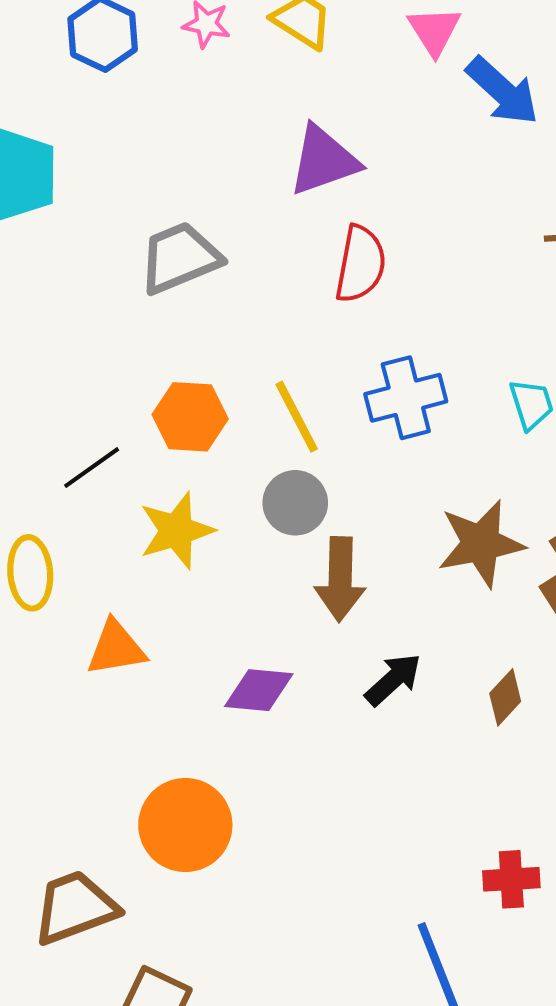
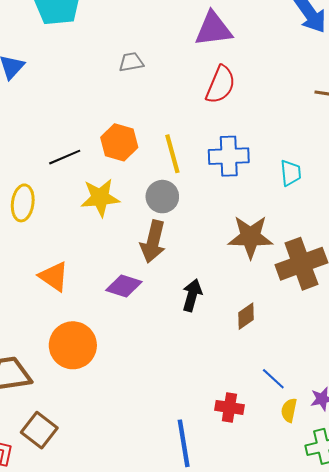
gray trapezoid: (180, 258) -> (131, 62), size x0.6
brown arrow: (340, 579) -> (153, 242), moved
orange triangle: (116, 648) -> (54, 276), moved, turned 32
black arrow: (393, 680) -> (192, 295), turned -44

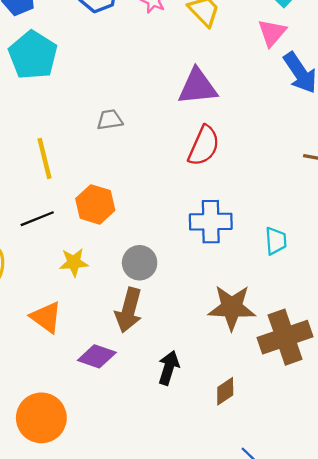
yellow line: (172, 154) -> (44, 158), moved
yellow star: (100, 198) -> (74, 262), size x0.7
orange triangle: (54, 276) -> (46, 317), moved

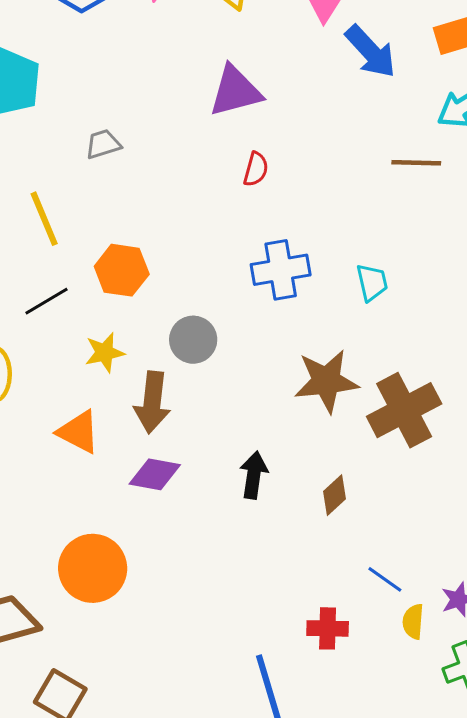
gray trapezoid: (110, 120) -> (103, 144), moved
red semicircle: (204, 146) -> (256, 169), size x0.6
brown arrow: (129, 310) -> (152, 402), moved

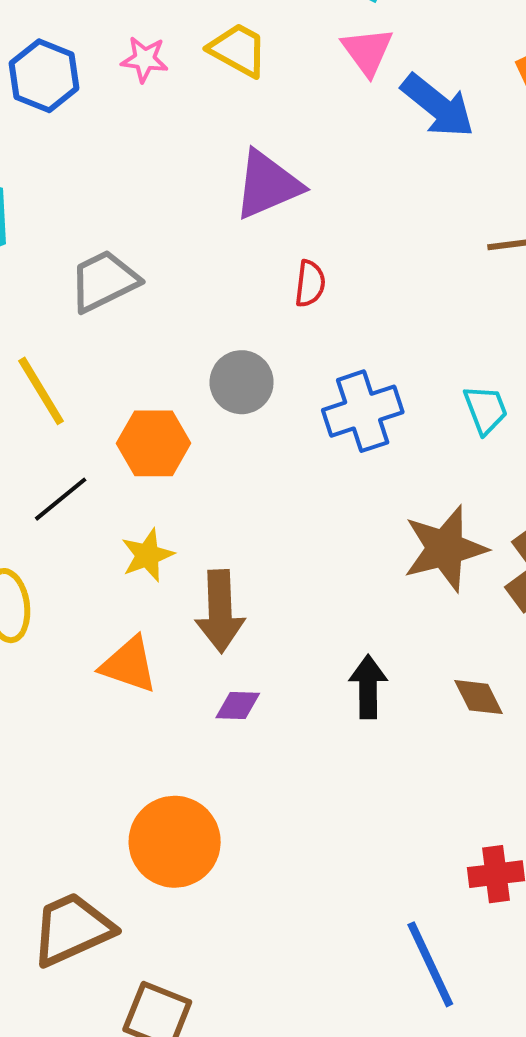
gray trapezoid: (103, 144) -> (104, 281), size x1.5
gray circle: (193, 340) -> (242, 382), moved
purple diamond: (155, 474) -> (238, 706), size x0.7
brown diamond: (334, 495) -> (479, 697), turned -66

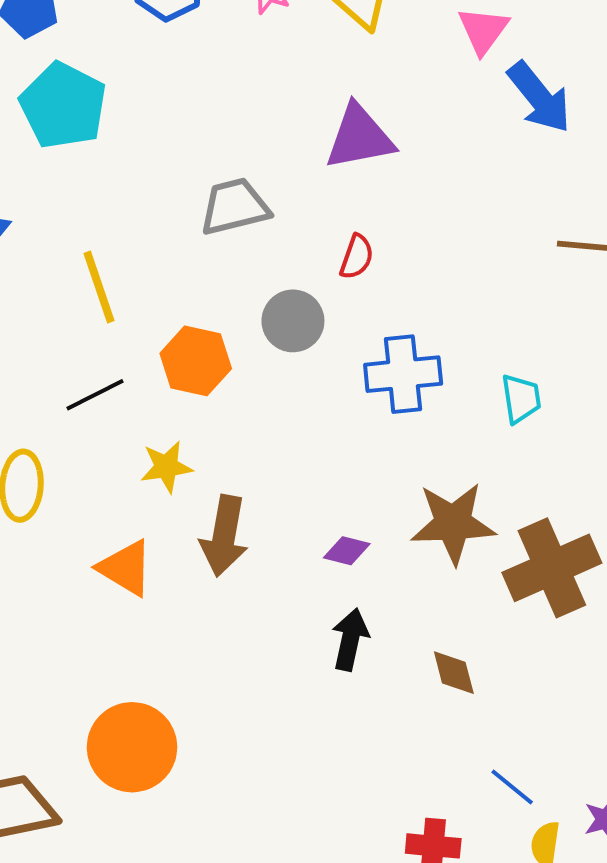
gray trapezoid: (104, 281) -> (235, 207), moved
red semicircle: (310, 284) -> (357, 257), moved
purple diamond: (238, 706) -> (347, 551), moved

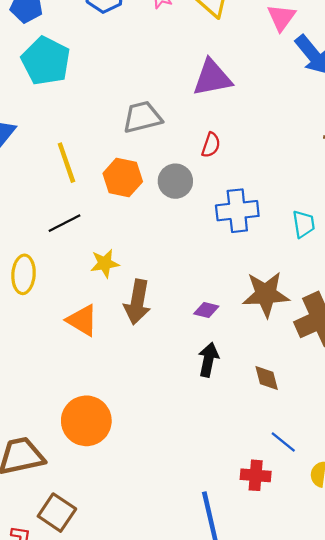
orange hexagon: (196, 361) -> (123, 178), moved
blue line: (512, 787) -> (283, 442), moved

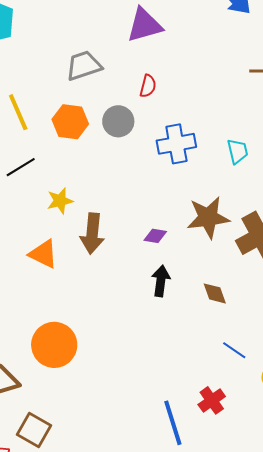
red cross: (256, 475) -> (212, 400), moved, turned -36

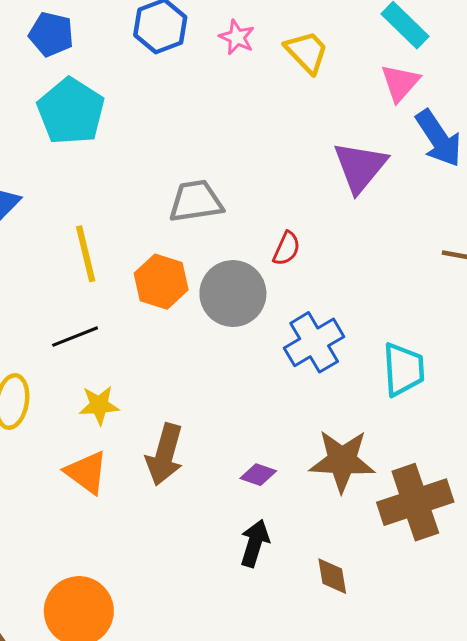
purple triangle: (144, 25) -> (360, 167), moved, turned -45
gray circle: (118, 121) -> (233, 294), size x1.4
blue cross: (176, 144) -> (314, 342), turned -30
cyan trapezoid: (238, 151) -> (403, 369), size x1.4
yellow star: (60, 201) -> (99, 405), moved

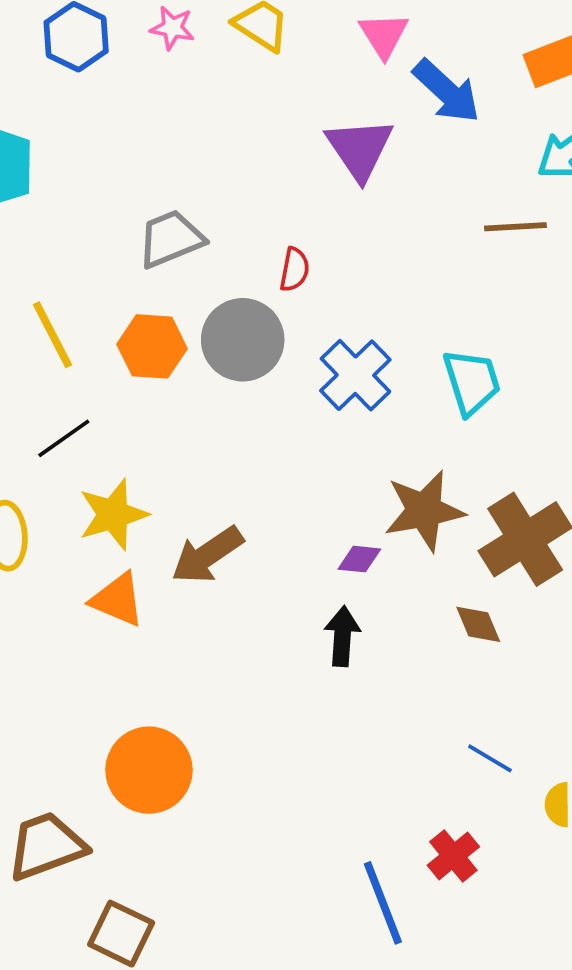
yellow star: (99, 405) -> (113, 514), size x1.4
brown arrow: (165, 455) -> (207, 555), turned 54
purple diamond: (258, 475) -> (359, 559), moved
brown diamond: (332, 576) -> (478, 624), moved

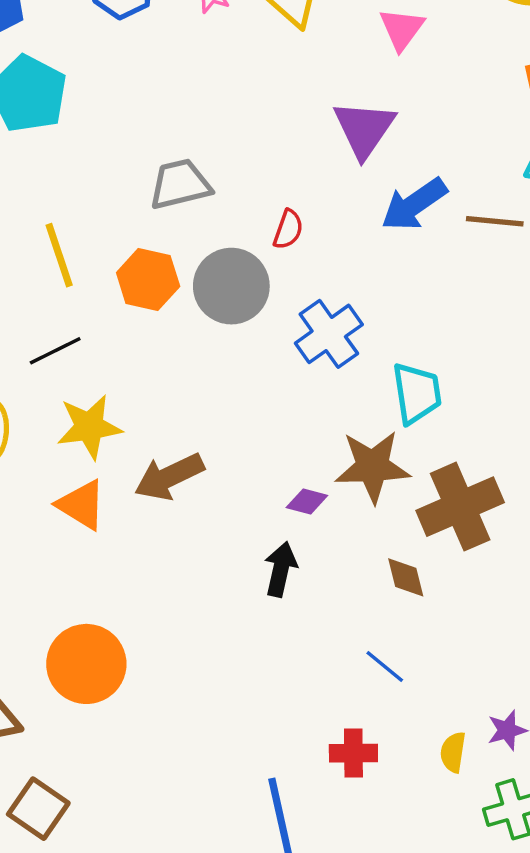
blue arrow: (447, 91) -> (414, 204), moved, turned 94
cyan trapezoid: (472, 382) -> (417, 393), moved
blue line: (490, 758) -> (385, 667), moved
red cross: (453, 856) -> (353, 753), moved, turned 30

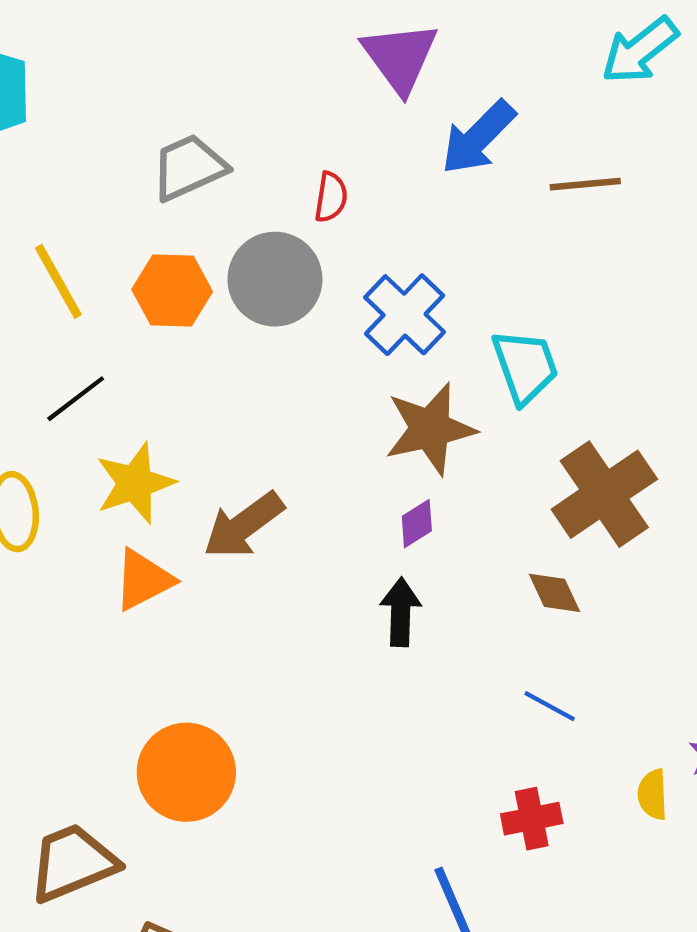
brown line: (495, 221) -> (585, 184), moved
brown star: (372, 467) -> (430, 429), moved
purple diamond: (307, 502) -> (417, 524), turned -36
orange triangle: (81, 505) -> (143, 580), turned -48

